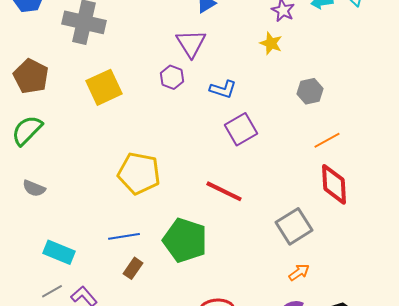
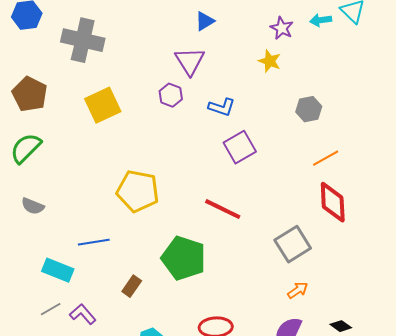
blue line: (124, 236) -> (94, 242), moved

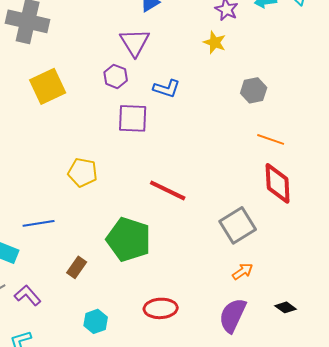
purple square: (240, 147) -> (133, 118), moved, turned 32
orange line: (326, 158) -> (271, 139), turned 48
yellow pentagon: (138, 191) -> (83, 172), size x0.7

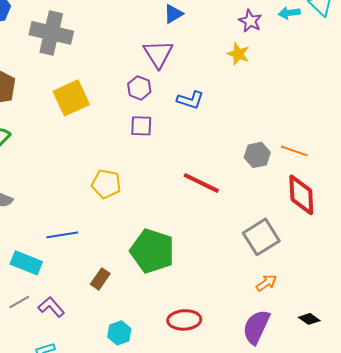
gray hexagon: (254, 90) -> (257, 155), moved
purple square: (133, 118) -> (141, 126), moved, size x0.7
red line: (168, 190) -> (201, 183), moved

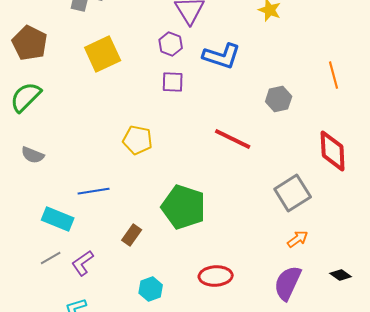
blue L-shape: (190, 100) -> (222, 56), size x1.4
orange line: (294, 151) -> (334, 75), moved, turned 56
gray hexagon: (257, 155) -> (279, 99), moved
purple L-shape: (51, 307) -> (83, 263), turned -84

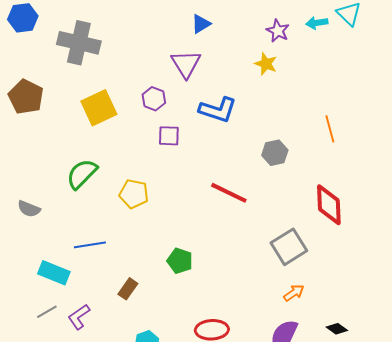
purple hexagon: (171, 44) -> (154, 99), moved
green semicircle: (26, 97) -> (82, 174), moved
green pentagon: (184, 207) -> (180, 261), size x0.6

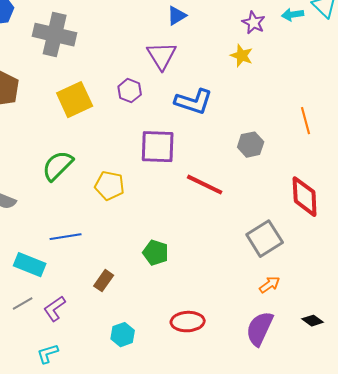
purple square: (169, 136) -> (158, 147), moved, size x1.6

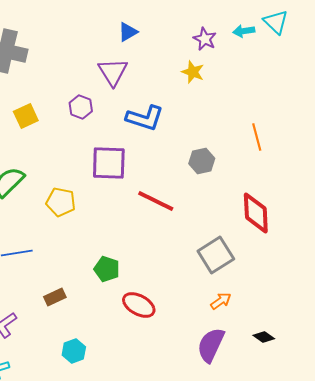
yellow square: (75, 100) -> (26, 116), size x0.7
brown rectangle: (104, 281) -> (55, 297), turned 30
red ellipse: (188, 322) -> (139, 305), moved, turned 32

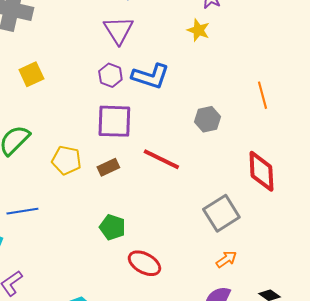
purple hexagon: (81, 107) -> (110, 75), moved
brown rectangle: (55, 297) -> (108, 167), moved

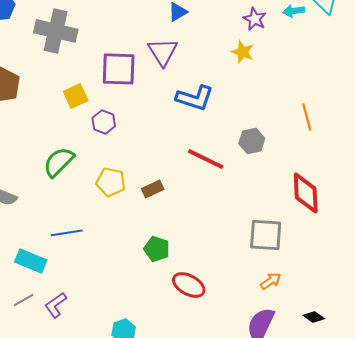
purple hexagon: (110, 75) -> (104, 122), moved
purple square: (114, 121) -> (119, 69), moved
red line: (161, 159) -> (206, 159), moved
gray square: (221, 213) -> (266, 235), turned 36

